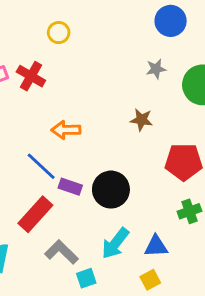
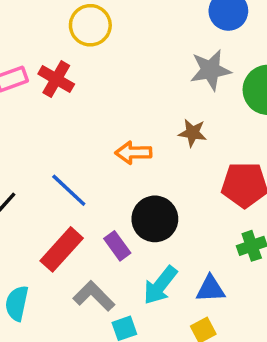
yellow circle: (59, 33) -> (90, 25), size x1.5
gray star: (156, 69) -> (210, 70), size x1.6
orange arrow: (66, 130) -> (133, 153), moved
purple rectangle: (70, 187) -> (117, 246), moved, turned 35

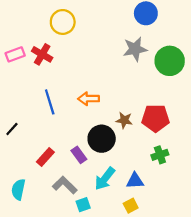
brown star: (193, 133) -> (124, 120), moved
blue line: (69, 190) -> (50, 102), moved, turned 30
red rectangle: (62, 249) -> (45, 157), size x0.7

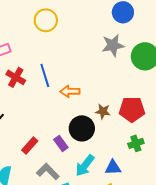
red cross: (42, 54) -> (16, 77), moved
blue line: (50, 102) -> (45, 75), moved

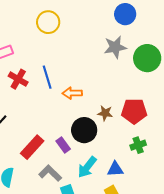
red rectangle: (30, 145) -> (32, 147), size x1.4

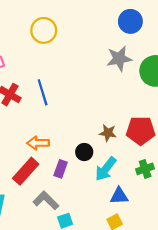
orange arrow: (72, 93) -> (38, 143), moved
black circle: (84, 130) -> (84, 152), size x0.6
purple rectangle: (63, 145) -> (61, 169), turned 56
cyan arrow: (87, 167) -> (106, 169), moved

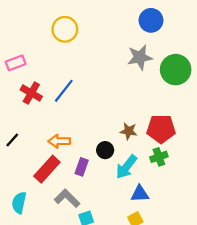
blue line: (43, 92) -> (64, 91), turned 55
green cross: (145, 169) -> (159, 157), moved

